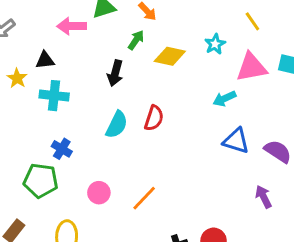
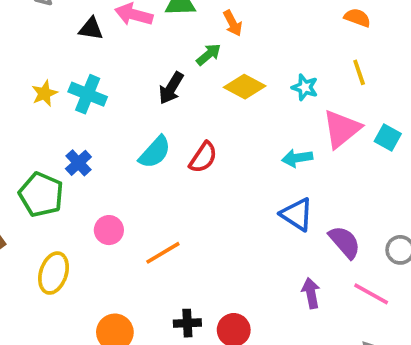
cyan star: (215, 44) -> (305, 87), turned 30
black triangle: (45, 60) -> (91, 29), moved
pink triangle: (252, 67) -> (342, 129), turned -44
yellow star: (17, 78) -> (44, 93), moved

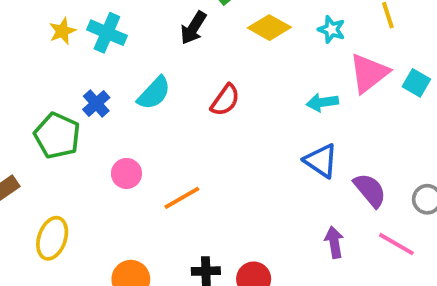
cyan semicircle: (155, 152) -> (154, 93), moved
yellow ellipse: (54, 273) -> (52, 238), moved

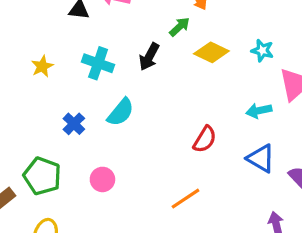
cyan cross: (107, 33) -> (98, 63), moved
red semicircle: (225, 100) -> (205, 139), moved
green pentagon: (57, 136) -> (42, 176), moved
orange line: (182, 198) -> (186, 199), moved

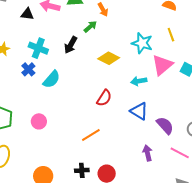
cyan star: (262, 51) -> (142, 43), size x1.5
yellow diamond: (211, 52) -> (109, 58), moved
blue cross: (74, 124) -> (28, 69), moved

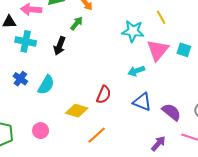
cyan cross: (38, 48) -> (26, 41), moved
yellow diamond: (109, 58) -> (77, 111), moved
purple arrow: (148, 153) -> (158, 144), turned 63

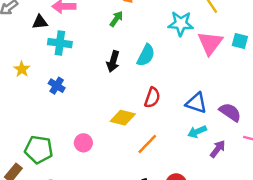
black arrow: (60, 46) -> (113, 61), moved
cyan arrow: (136, 71) -> (197, 132), moved
cyan semicircle: (46, 85) -> (146, 55), moved

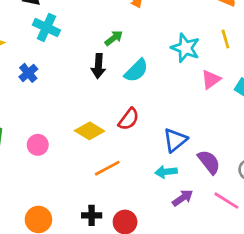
green arrow: (116, 19) -> (114, 38), moved
pink triangle: (210, 43) -> (211, 79), size x0.7
black arrow: (113, 61) -> (98, 66), turned -30
blue triangle: (196, 103) -> (175, 140), turned 45

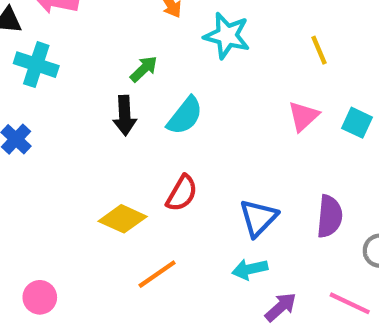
cyan star: (185, 48) -> (227, 36), moved
pink circle: (38, 145) -> (40, 297), moved
purple semicircle: (209, 162) -> (330, 216), moved, turned 50

